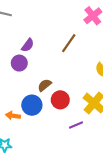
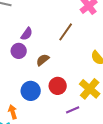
brown semicircle: (45, 85) -> (43, 60), moved
orange arrow: (13, 116) -> (13, 112), moved, turned 64

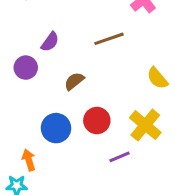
brown line: (66, 32) -> (109, 39), turned 36
purple circle: (19, 51) -> (26, 68), moved

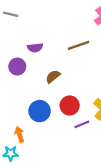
purple semicircle: (50, 42) -> (35, 48), turned 48
purple line: (120, 157) -> (82, 124), moved

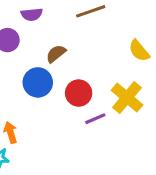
blue circle: (40, 111) -> (38, 82), moved

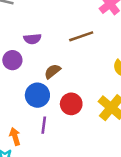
purple line: (95, 119) -> (44, 125), moved, turned -60

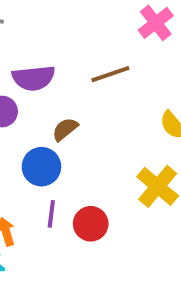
purple semicircle: (32, 39) -> (34, 78), size x1.5
red circle: (71, 104) -> (91, 224), moved

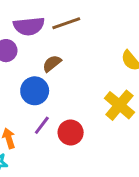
brown line: (110, 74) -> (66, 23), moved
purple line: (51, 214) -> (42, 125), turned 30

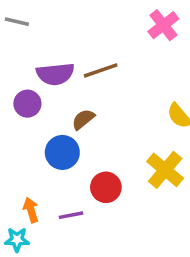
purple line: (42, 125) -> (71, 215), moved, turned 42
red circle: (71, 133) -> (106, 187), moved

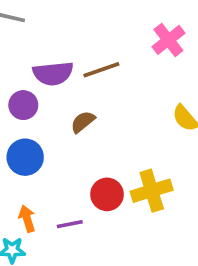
pink cross: (163, 25) -> (168, 40), moved
blue circle: (62, 152) -> (25, 157), moved
yellow cross: (165, 170) -> (152, 191), moved, turned 33

